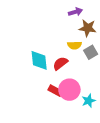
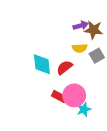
purple arrow: (75, 12) -> (81, 26), moved
cyan star: (89, 101) -> (84, 109), moved

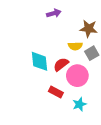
purple arrow: (81, 26) -> (54, 13), moved
pink circle: (74, 95) -> (77, 76), moved

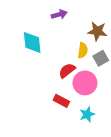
yellow semicircle: (75, 46) -> (83, 50), turned -80
cyan diamond: (40, 61) -> (32, 43), moved

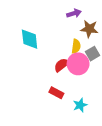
purple arrow: (59, 14) -> (74, 13), moved
pink circle: (85, 83) -> (78, 64), moved

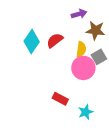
cyan diamond: (30, 39) -> (32, 42), turned 40
red semicircle: (62, 65) -> (55, 40), moved

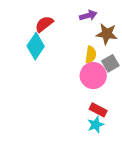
red semicircle: (55, 40) -> (44, 24), moved
red rectangle: (60, 99) -> (98, 110), moved

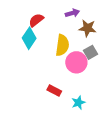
yellow semicircle: (91, 55) -> (62, 45), moved, size x1.5
red rectangle: (98, 110) -> (54, 91), moved

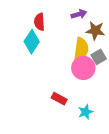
red semicircle: (36, 20) -> (39, 22), turned -56
yellow semicircle: (62, 45) -> (81, 49), moved

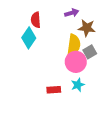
red rectangle: (59, 99) -> (54, 90), turned -32
cyan star: (86, 112) -> (78, 85), moved

